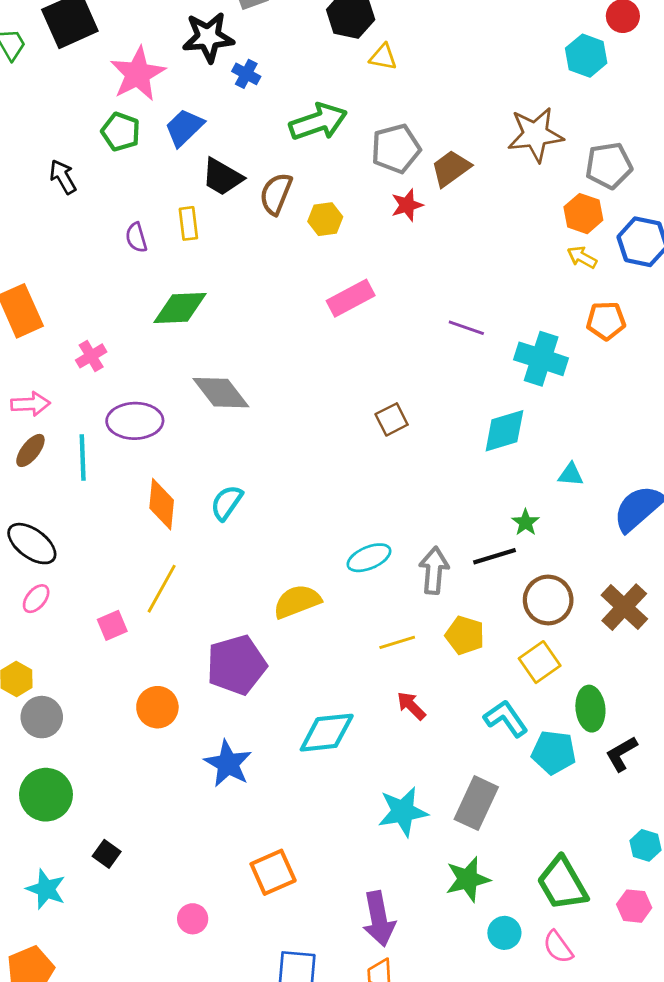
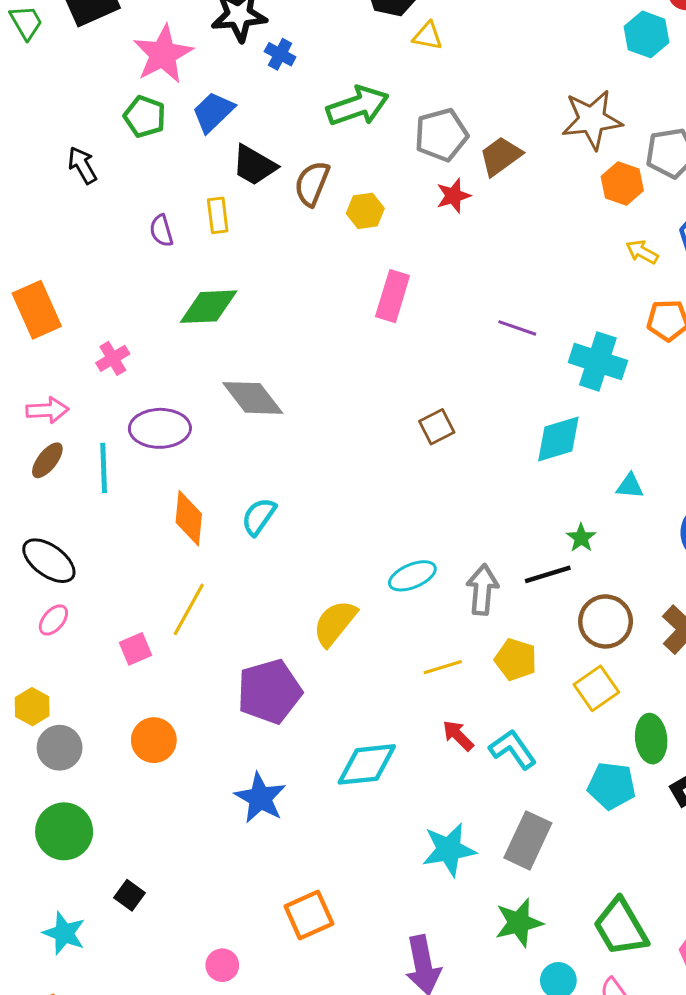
orange hexagon: (583, 214) -> (622, 184), moved
pink rectangle: (351, 298) -> (393, 296), turned -45
yellow semicircle: (297, 601) -> (335, 623), turned -30
orange circle: (157, 707) -> (154, 740), moved
cyan L-shape: (506, 718) -> (513, 749), moved

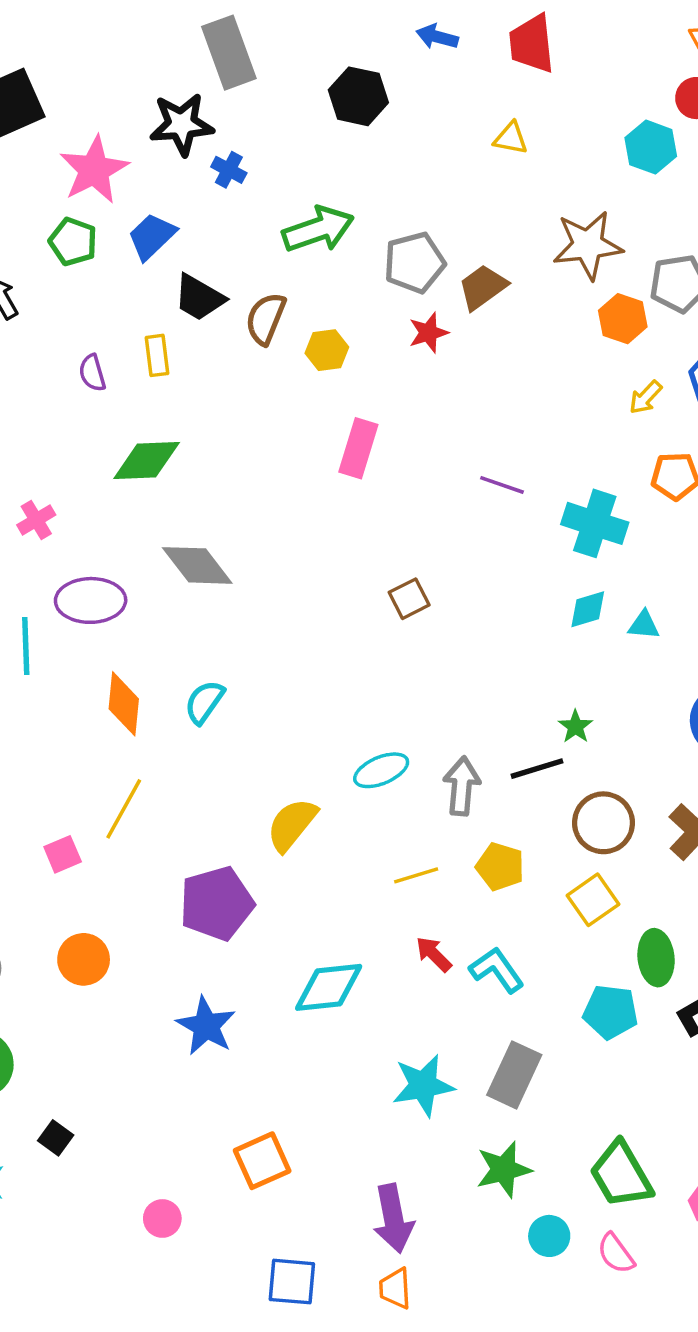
yellow triangle: (428, 36) -> (511, 138), moved
yellow arrow: (642, 252) -> (646, 397), turned -76
cyan diamond: (558, 439) -> (588, 609), moved, size x0.7
cyan triangle: (630, 486) -> (644, 625), moved

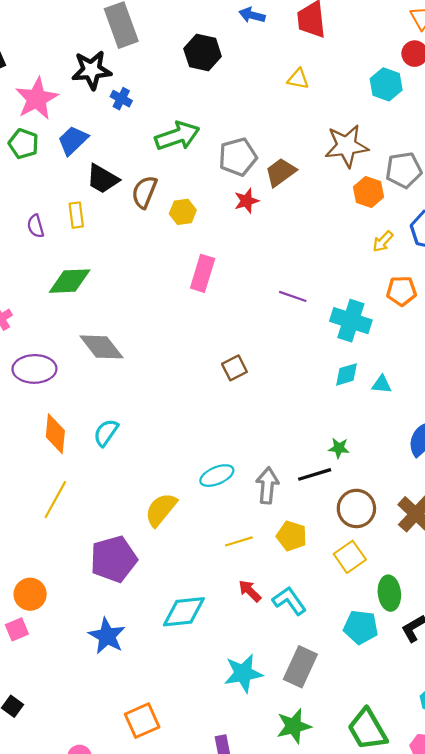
green star: (575, 727) -> (339, 448), turned -30
pink square: (63, 854) -> (17, 629), moved

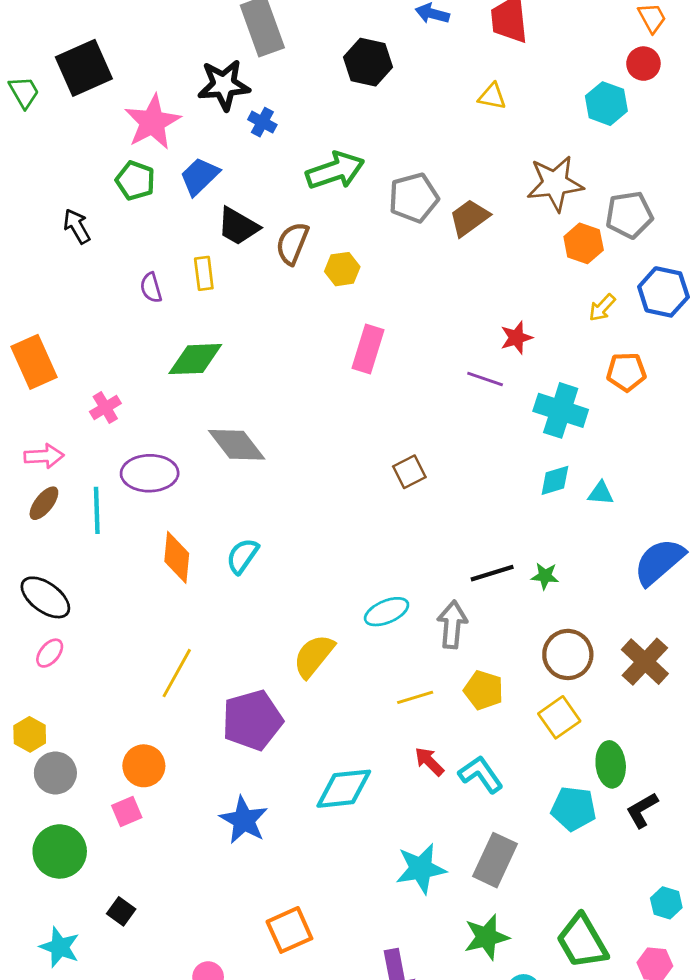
red star: (247, 201) -> (516, 338), moved
black line: (315, 474) -> (492, 573), moved
yellow line: (55, 500) -> (177, 673), moved

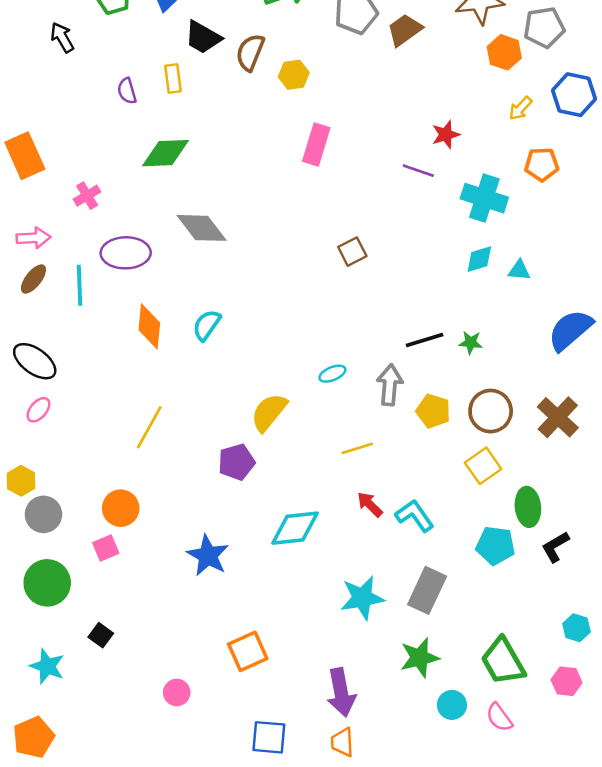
cyan ellipse: (387, 612) -> (332, 374), size x0.7
yellow pentagon: (484, 690) -> (433, 411), moved
purple pentagon: (252, 720) -> (236, 462), moved, size x0.7

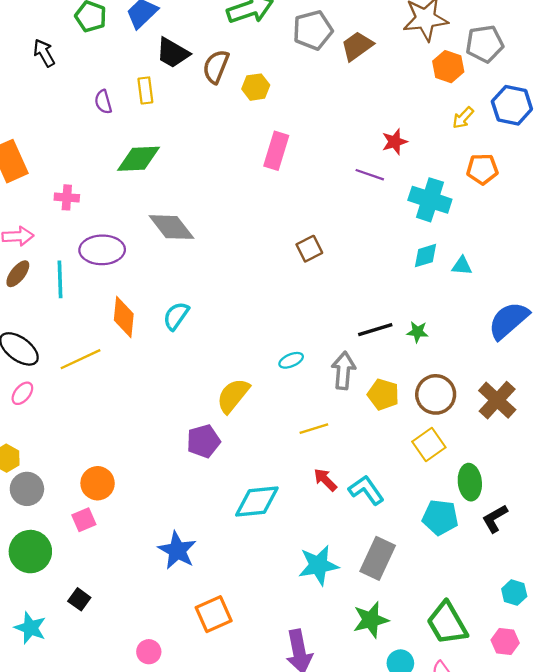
pink cross: (87, 196) -> (67, 197), turned 35
yellow line: (149, 427) -> (80, 359), moved, turned 36
blue star: (208, 555) -> (177, 550), moved

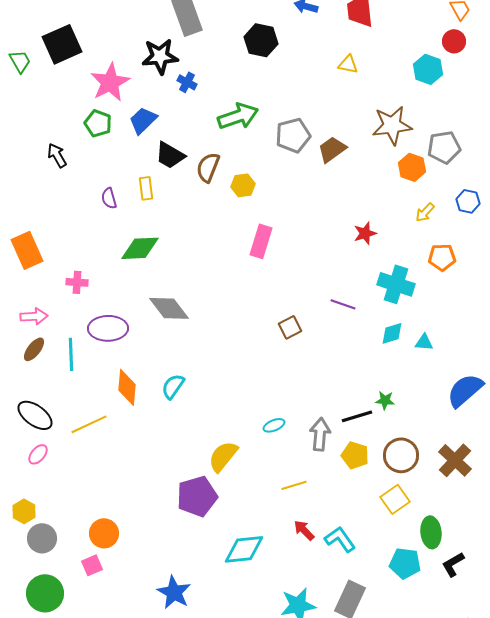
blue hexagon: (512, 105) -> (468, 201), size x0.7
purple line: (370, 175) -> (343, 304), moved
black line: (375, 330) -> (357, 416), moved
purple pentagon: (203, 441) -> (197, 496), size x1.4

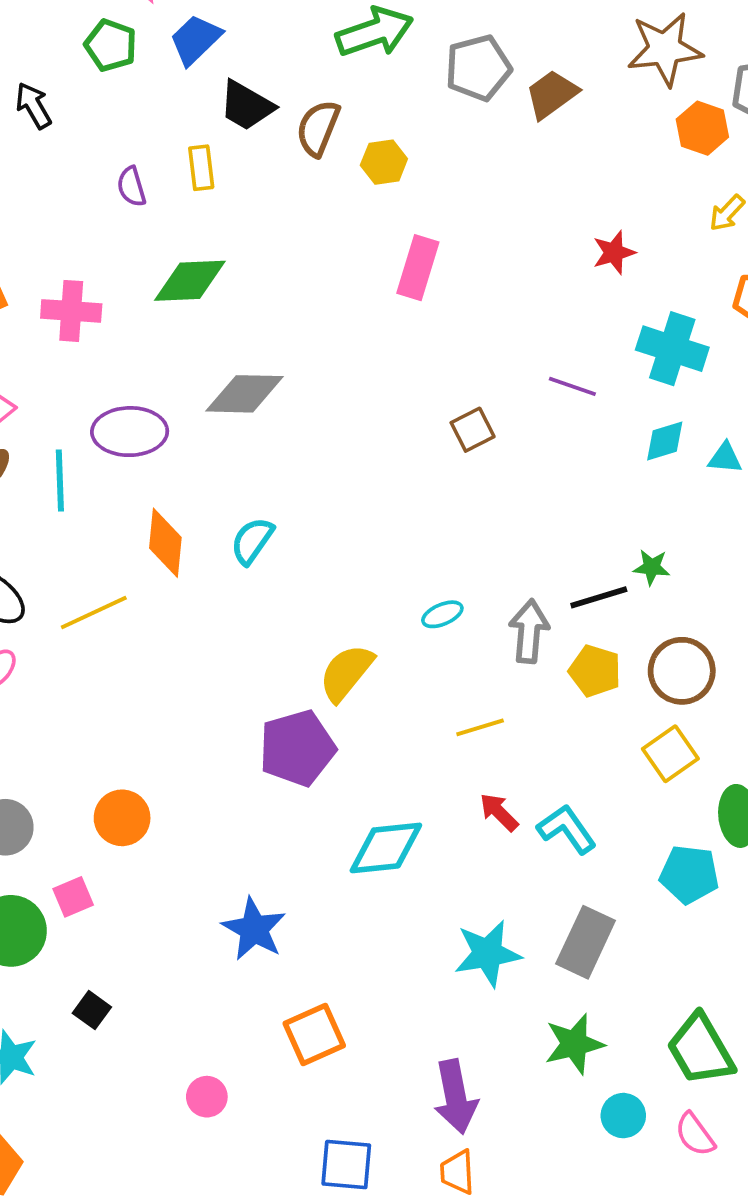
pink cross: (77, 282) -> (71, 311), moved, size x1.4
gray diamond: (169, 308) -> (245, 394), turned -51
pink square: (92, 565) -> (73, 897), moved

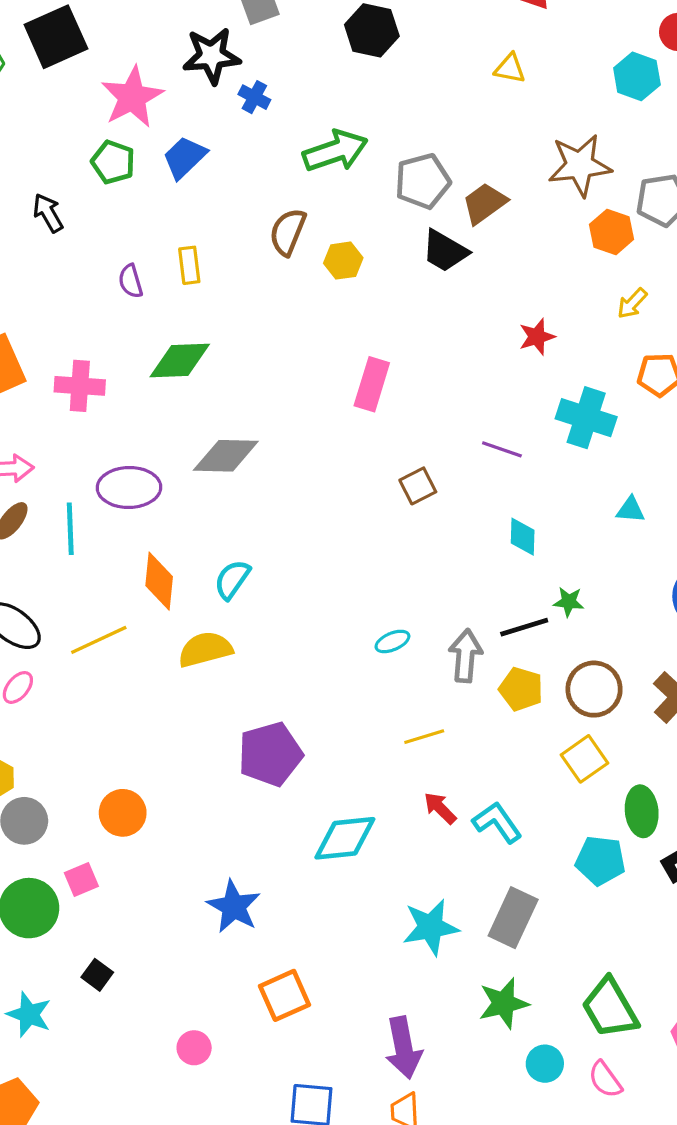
black trapezoid: (246, 106) -> (445, 251), moved
pink rectangle: (418, 268) -> (372, 384), moved
cyan diamond: (665, 441) -> (523, 537), moved, turned -72
yellow semicircle: (346, 673) -> (205, 649), moved, turned 36

